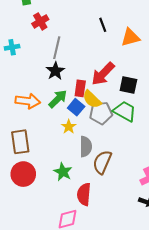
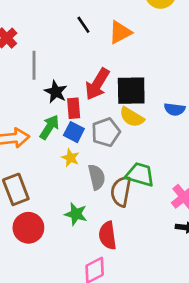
black star: (55, 71) -> (56, 92), moved
black square: (128, 85) -> (131, 91), size x1.4
yellow semicircle: (92, 99) -> (132, 117), moved
green trapezoid: (125, 111) -> (140, 174), moved

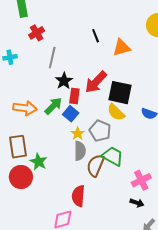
gray pentagon: (106, 132) -> (100, 131), moved, turned 30
yellow star: (70, 158) -> (78, 134), moved
green star: (76, 214) -> (39, 162), moved

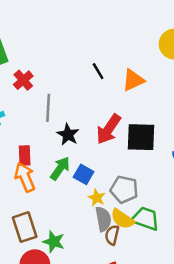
red rectangle: (74, 96) -> (25, 155), moved
orange arrow: (25, 108) -> (25, 177), turned -110
yellow semicircle: (116, 112) -> (122, 219), moved
brown semicircle: (95, 165) -> (112, 235), moved, size x0.7

